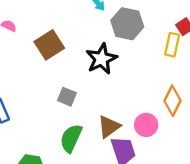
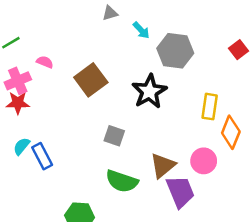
yellow rectangle: (172, 45) -> (210, 107), moved
green semicircle: (71, 138) -> (122, 181), turned -92

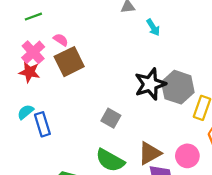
gray hexagon: (175, 51) -> (178, 87), moved
brown square: (91, 80) -> (69, 62), moved
pink cross: (18, 81) -> (33, 52), turned -30

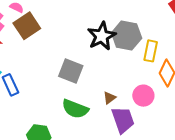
gray square: (111, 118) -> (71, 71), size x1.4
brown triangle: (150, 153) -> (109, 98), size x0.6

